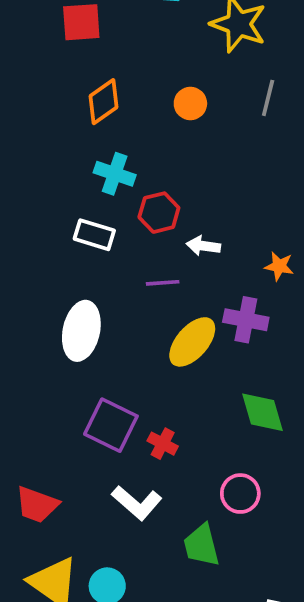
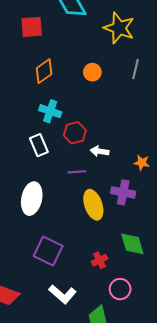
white rectangle: (94, 235) -> (39, 145), turned 50
yellow ellipse: (192, 342) -> (93, 205), turned -60
red cross: (163, 444) -> (100, 260), moved, turned 35

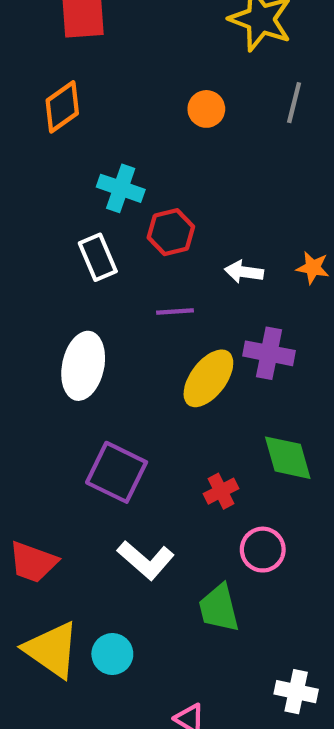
orange diamond: (44, 71) -> (62, 107), moved
white arrow: (100, 151) -> (244, 272), moved
orange star: (142, 163) -> (313, 268), moved
yellow ellipse: (93, 205) -> (208, 378), turned 56

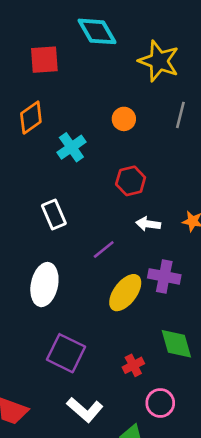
cyan cross: (121, 188) -> (71, 147), moved, turned 36
red hexagon: (171, 232) -> (131, 181), moved
purple line: (175, 312) -> (104, 250), turned -35

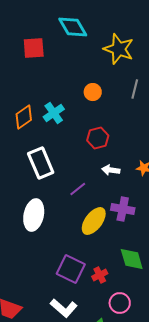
orange diamond: (31, 118) -> (24, 117), moved
white rectangle: (54, 215) -> (41, 163), size x1.4
purple square: (66, 353) -> (71, 269), moved

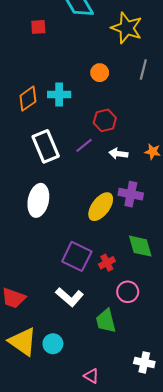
red square: (34, 48) -> (38, 27), size x0.7
cyan cross: (54, 113) -> (59, 94), turned 35
purple line: (78, 189) -> (84, 145), moved

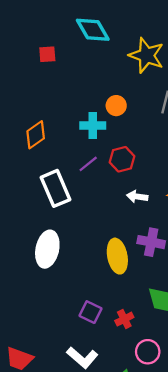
cyan cross: (59, 94) -> (93, 125), moved
purple line: (84, 145) -> (88, 164), moved
yellow ellipse: (101, 207) -> (117, 256), turned -48
purple square: (77, 256) -> (90, 312), size x0.7

